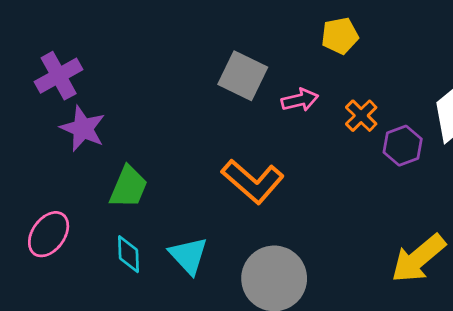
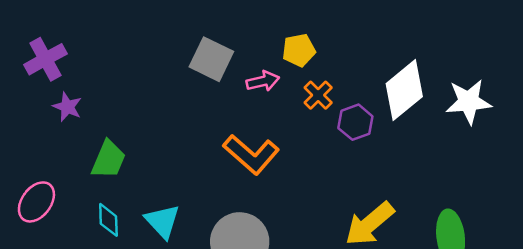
yellow pentagon: (340, 36) -> (299, 50), moved
purple star: (83, 129) -> (67, 107), size x0.7
orange L-shape: (253, 181) -> (251, 154), moved

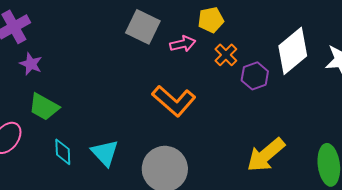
green trapezoid: (108, 160) -> (44, 107), moved, turned 96

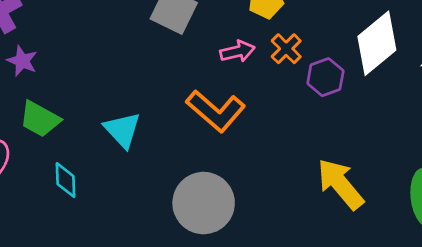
pink arrow: (183, 44) -> (237, 51), moved
cyan triangle: (105, 153) -> (122, 130), moved
yellow arrow: (266, 155) -> (340, 184), turned 90

